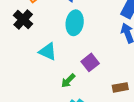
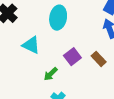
brown rectangle: (120, 87) -> (99, 59), moved, turned 56

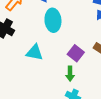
green arrow: (51, 74) -> (70, 74), moved, turned -32

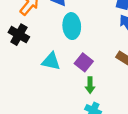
purple square: (76, 53) -> (84, 62), moved

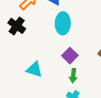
cyan triangle: (51, 61) -> (34, 69), moved

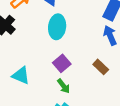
green arrow: (73, 76) -> (64, 86), turned -48

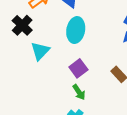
cyan triangle: (21, 75) -> (40, 51), moved, turned 48

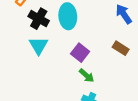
black cross: (22, 25) -> (39, 19), moved

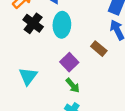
cyan triangle: (39, 45) -> (28, 76), moved
brown rectangle: (121, 48) -> (99, 49), moved

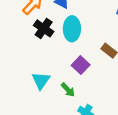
green arrow: (73, 85) -> (68, 90), moved

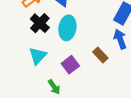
cyan triangle: (41, 80) -> (38, 56), moved

